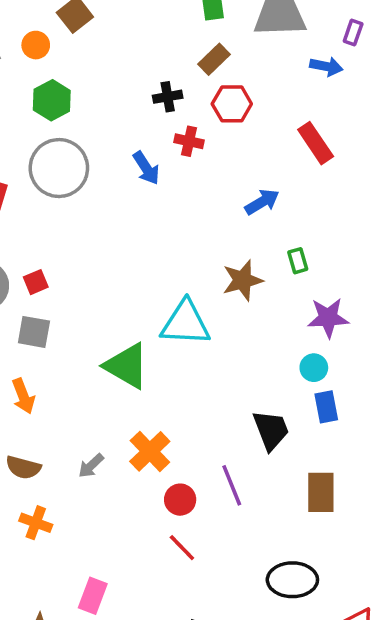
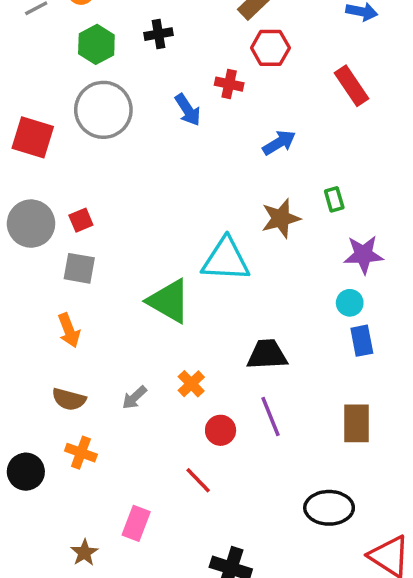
black cross: (168, 97) -> (158, 34), moved
blue arrow: (262, 202) -> (279, 143), moved
black trapezoid: (271, 430) -> (267, 354), moved, turned -72
orange cross: (150, 451) -> (191, 384), size x0.7
red line: (182, 548) -> (198, 480), moved

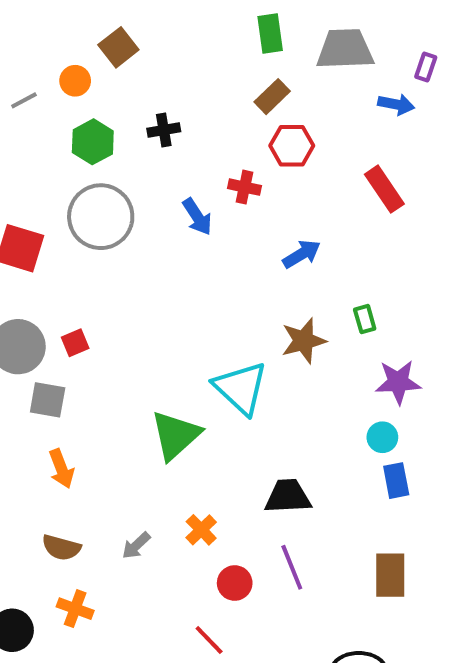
cyan triangle: (226, 260) -> (241, 388), turned 40
gray square: (79, 268) -> (48, 400), moved
green triangle: (169, 301) -> (176, 435), turned 48

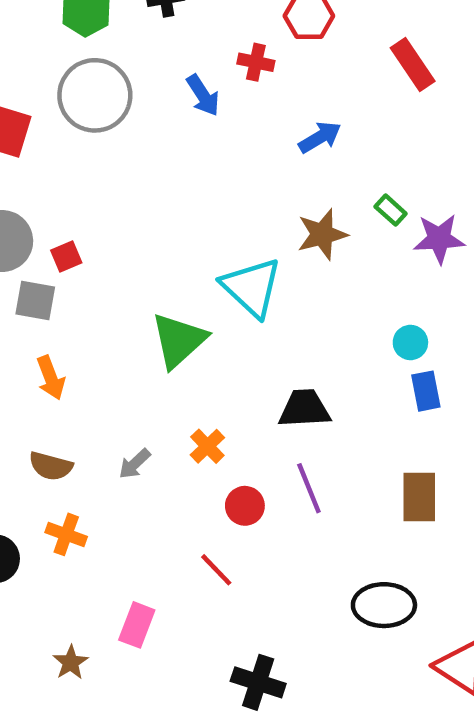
green rectangle: (365, 319) -> (391, 210), turned -32
red square: (75, 343) -> (66, 256), moved
purple star: (398, 382) -> (439, 239), moved

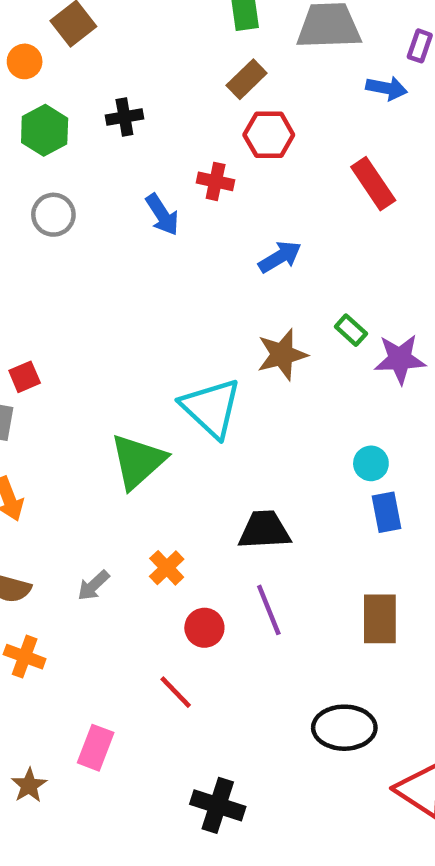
gray circle: (95, 95) -> (53, 215), size x0.6

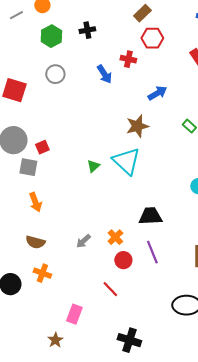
brown star: (282, 355) -> (137, 126), moved
green triangle: (138, 461) -> (93, 166), moved, size x0.5
orange cross: (167, 568) -> (115, 237), moved
gray arrow: (93, 586) -> (83, 241), moved
brown star: (29, 785) -> (55, 340), moved

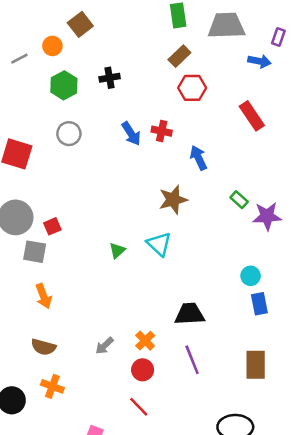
red cross: (128, 59) -> (162, 131), moved
blue arrow: (157, 93) -> (198, 158), turned -84
cyan triangle: (126, 161) -> (159, 244), size x0.7
red circle: (123, 260) -> (143, 370), moved

